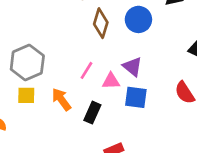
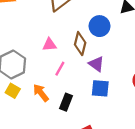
brown diamond: (101, 23) -> (80, 44), moved
pink triangle: (111, 81) -> (49, 45), moved
yellow square: (26, 95) -> (13, 91), turned 32

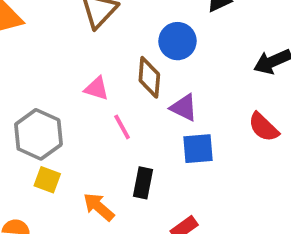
pink triangle: (49, 45) -> (97, 88), turned 32
pink line: (60, 69) -> (122, 127), turned -48
orange arrow: (41, 93) -> (99, 207), moved

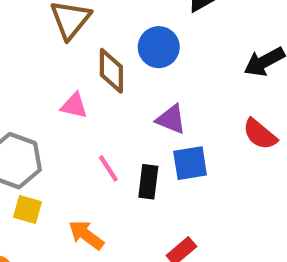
brown diamond: (149, 77) -> (111, 71), moved
pink line: (122, 127) -> (108, 168), moved
black rectangle: (143, 183) -> (148, 182), moved

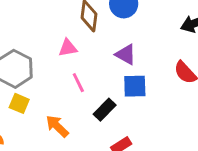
pink triangle: (74, 106) -> (68, 48), moved, turned -30
black rectangle: (148, 182) -> (105, 110), moved, turned 30

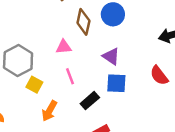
yellow square: (19, 103) -> (34, 85), moved
orange arrow: (57, 126) -> (49, 111), turned -110

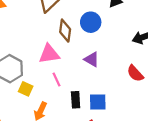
pink triangle: (64, 47) -> (49, 54), size x1.5
blue square: (116, 83) -> (98, 102), moved
black rectangle: (90, 101) -> (76, 100), turned -49

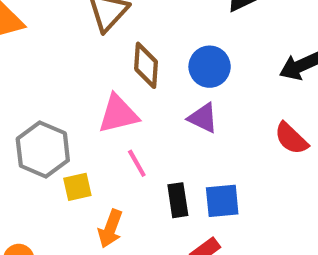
blue circle: (91, 22) -> (210, 67), moved
yellow square: (26, 89) -> (77, 187), turned -32

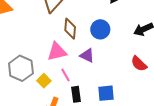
purple triangle: (203, 118) -> (87, 55), moved
yellow square: (77, 187) -> (44, 81), moved, turned -32
black rectangle: (178, 200) -> (76, 94), moved

